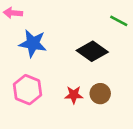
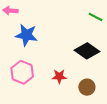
black diamond: (92, 51) -> (87, 51), moved
brown circle: (100, 94) -> (87, 87), moved

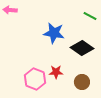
blue star: (26, 35) -> (54, 33), moved
pink hexagon: (22, 72) -> (35, 79), moved

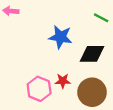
black diamond: (82, 48) -> (92, 54), turned -35
brown circle: (82, 82) -> (92, 92), size x1.6

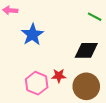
blue star: (60, 37) -> (32, 35), moved, turned 30

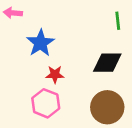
green line: (95, 17) -> (118, 21), turned 56
red star: (59, 76) -> (55, 74), moved

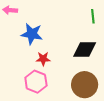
blue star: (40, 43) -> (32, 34), turned -30

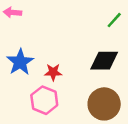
green line: (93, 16) -> (114, 20), turned 48
blue star: (32, 34) -> (20, 62), moved, turned 30

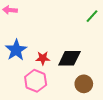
black diamond: (104, 61) -> (69, 58), moved
brown circle: (104, 104) -> (84, 84), size x0.7

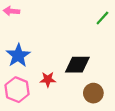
red star: (43, 58) -> (48, 79), moved
pink hexagon: (36, 81) -> (17, 90), moved

